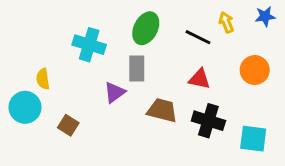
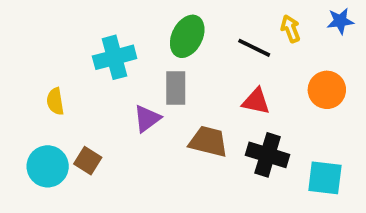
cyan cross: (89, 45) -> (115, 57), turned -32
cyan circle: (25, 107) -> (48, 166), moved

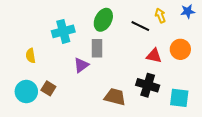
red triangle: (256, 101) -> (154, 56), moved
brown trapezoid: (208, 141) -> (115, 97), moved

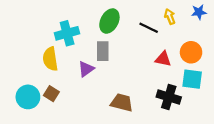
yellow semicircle: (31, 56) -> (50, 59), moved, size x1.5
black cross: (148, 85) -> (169, 97), moved
cyan square: (179, 98) -> (192, 79), moved

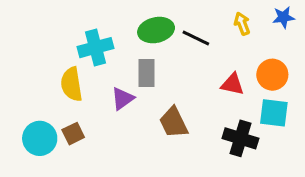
green ellipse: (109, 21) -> (156, 30), turned 50
black line: (149, 28) -> (196, 38), moved
brown square: (51, 94) -> (73, 134), turned 32
brown trapezoid: (122, 103) -> (174, 122), moved, turned -130

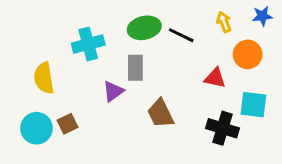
orange circle: (272, 75) -> (248, 54), moved
yellow semicircle: (72, 84) -> (44, 78), moved

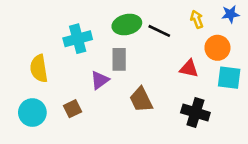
cyan square: (253, 105) -> (229, 78), moved
brown square: (68, 124) -> (72, 109), moved

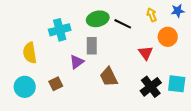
red triangle: (189, 69) -> (146, 53), turned 42
cyan square: (229, 78) -> (177, 84), moved
black cross: (195, 113) -> (151, 87), turned 35

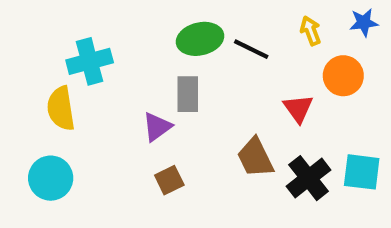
cyan cross: (60, 30) -> (90, 61), moved
brown trapezoid: (109, 77) -> (255, 158), moved
brown square: (56, 84) -> (169, 180), moved

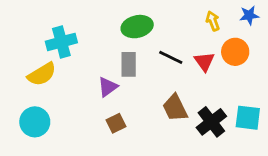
black line: (251, 49) -> (171, 57), moved
yellow semicircle: (61, 108) -> (42, 74), turned -112
red triangle: (298, 108) -> (204, 62), moved

